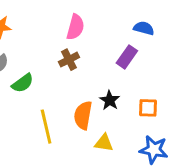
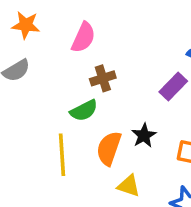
pink semicircle: (75, 27) -> (83, 37), moved
green semicircle: (23, 83) -> (84, 110), moved

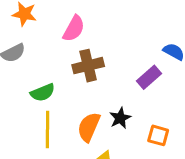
brown cross: (103, 78) -> (88, 66), size x1.4
green semicircle: (84, 110) -> (43, 93), moved

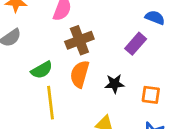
black star: (120, 118) -> (115, 84), turned 30
orange semicircle: (89, 127) -> (80, 74), moved

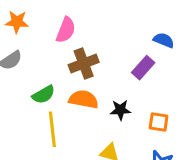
orange semicircle: (80, 74) -> (84, 99), turned 84

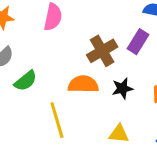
brown cross: (84, 64) -> (102, 51), moved
green semicircle: (44, 95) -> (26, 81), moved

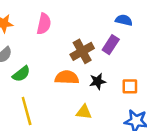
yellow line: (57, 120) -> (27, 111), moved
yellow triangle: (119, 134) -> (84, 112), moved

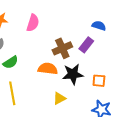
black star: (98, 81) -> (73, 74), size x1.5
yellow triangle: (84, 112) -> (59, 98), turned -40

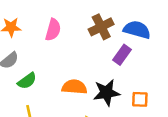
blue semicircle: (99, 26) -> (137, 30), size x1.5
brown cross: (62, 48) -> (101, 27), moved

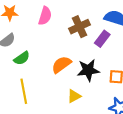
brown cross: (101, 27) -> (79, 27), moved
orange semicircle: (74, 87) -> (61, 65), turned -42

